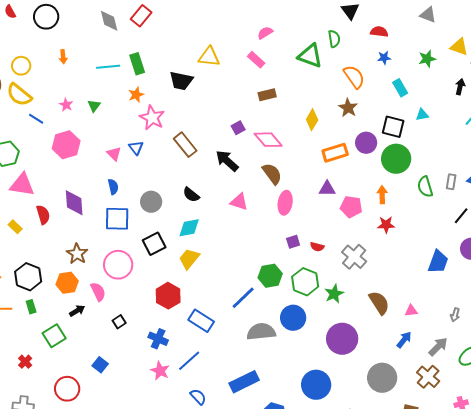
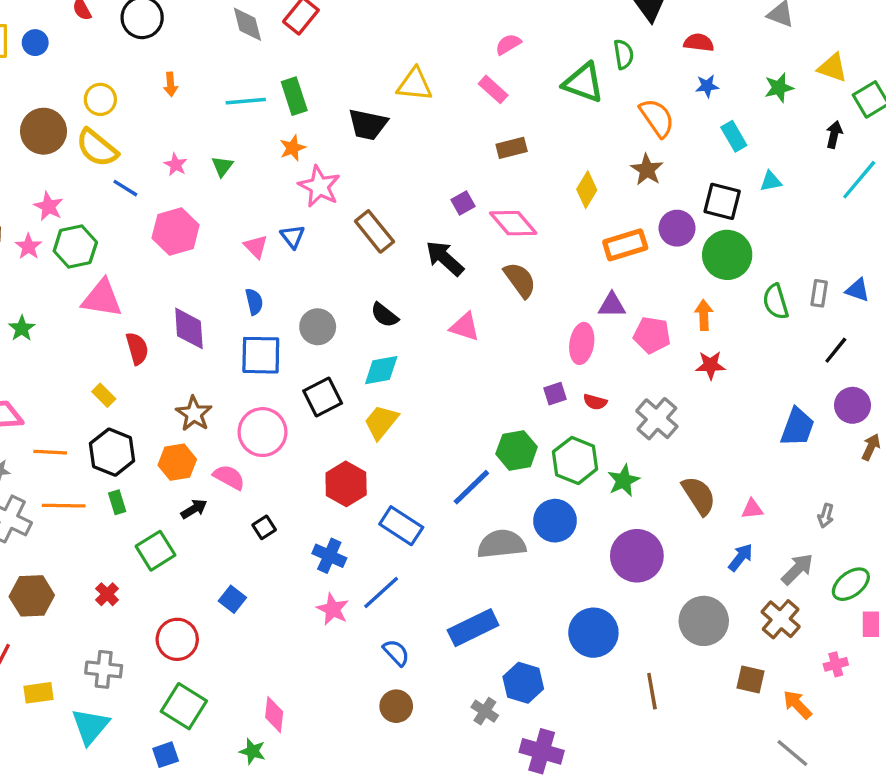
pink ellipse: (285, 203) -> (582, 343), moved
yellow rectangle: (15, 227) -> (104, 395), moved
pink semicircle: (98, 292) -> (229, 477), turned -36

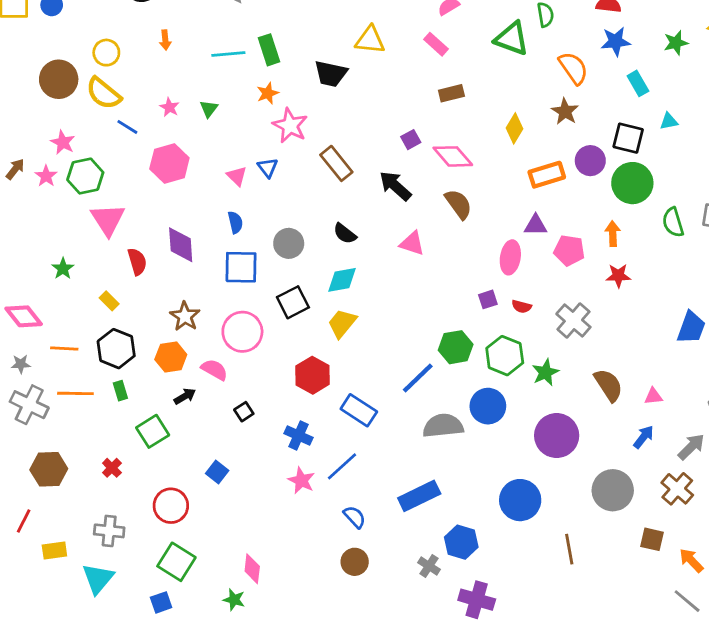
blue star: (707, 86) -> (616, 41), size x1.5
pink triangle: (102, 298) -> (108, 220), turned 48
green star: (22, 328) -> (63, 269), moved

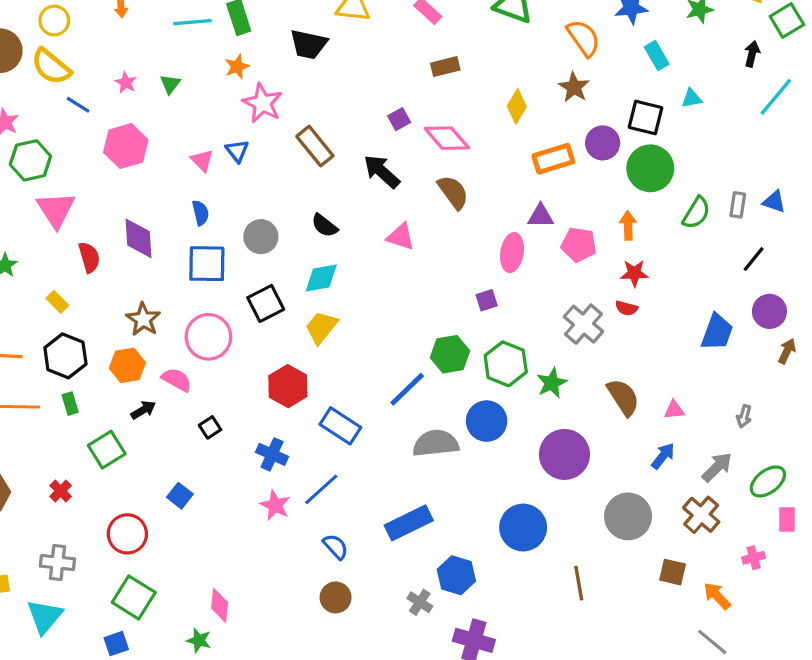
green semicircle: (673, 222) -> (696, 213), turned -132
red semicircle: (522, 306) -> (626, 308), moved

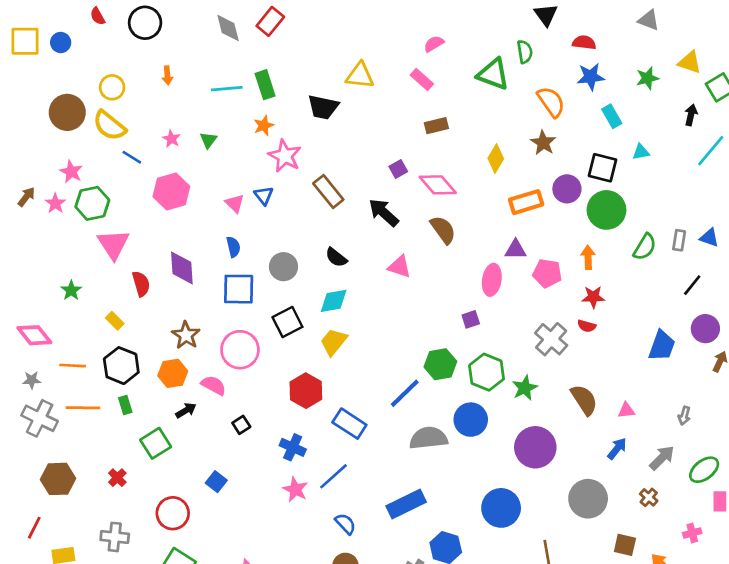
brown cross: (701, 515) -> (649, 497), size x0.6

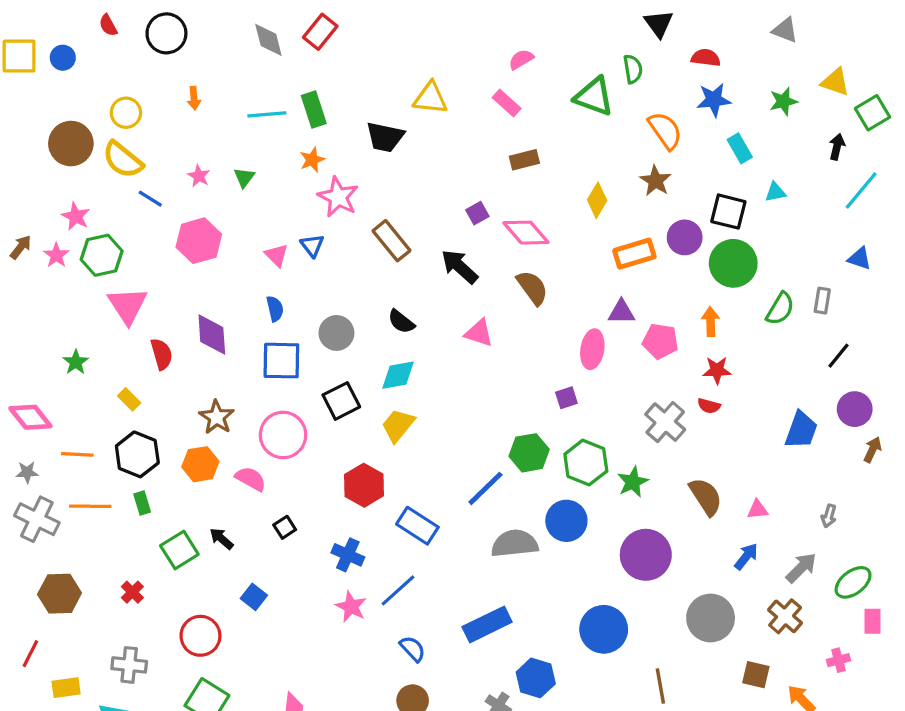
blue triangle: (709, 238) -> (860, 258), moved
black arrow: (186, 410) -> (221, 539), moved, turned -108
brown cross: (649, 497) -> (785, 616), size x1.5

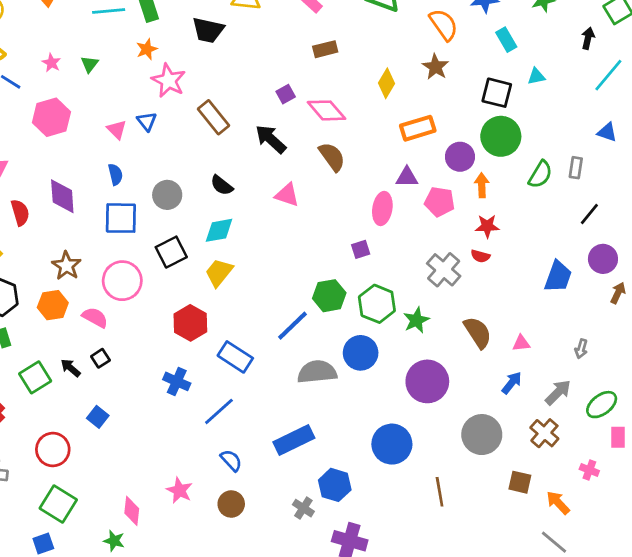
purple circle: (685, 237) -> (460, 157), moved
black square: (285, 527) -> (100, 358), moved
pink star: (351, 607) -> (179, 490), moved
pink cross: (838, 660) -> (589, 470), turned 36

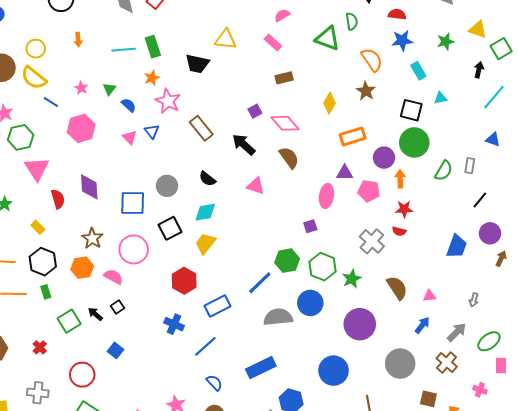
blue semicircle: (115, 174) -> (129, 105), moved, turned -35
blue rectangle: (235, 357) -> (217, 306), turned -60

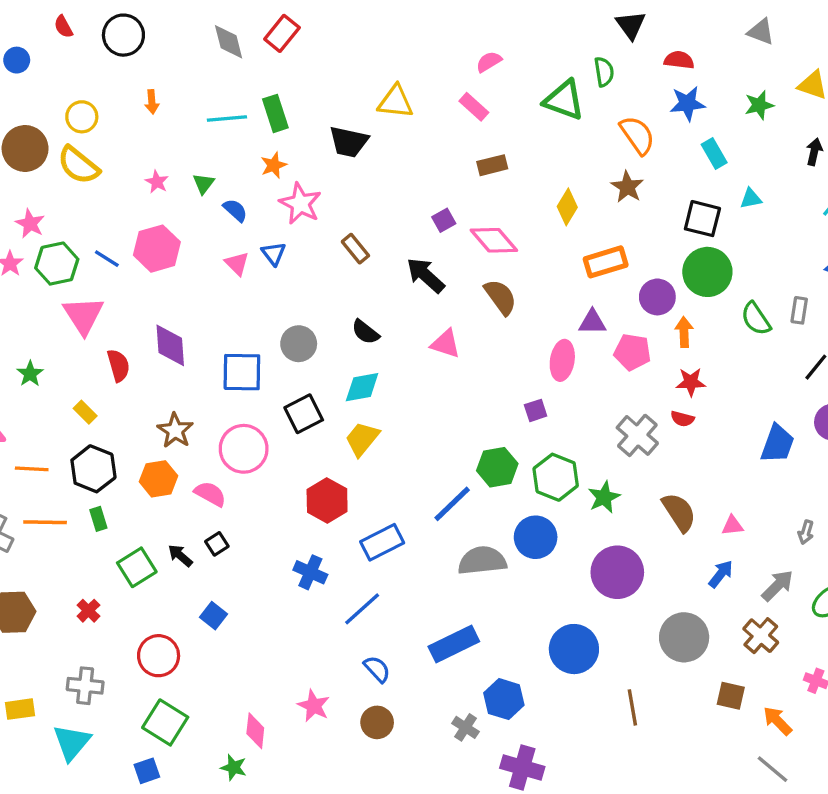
blue line: (51, 102) -> (107, 259), moved
brown rectangle: (201, 128) -> (355, 249), size x0.7
green semicircle: (444, 171) -> (756, 319), turned 115

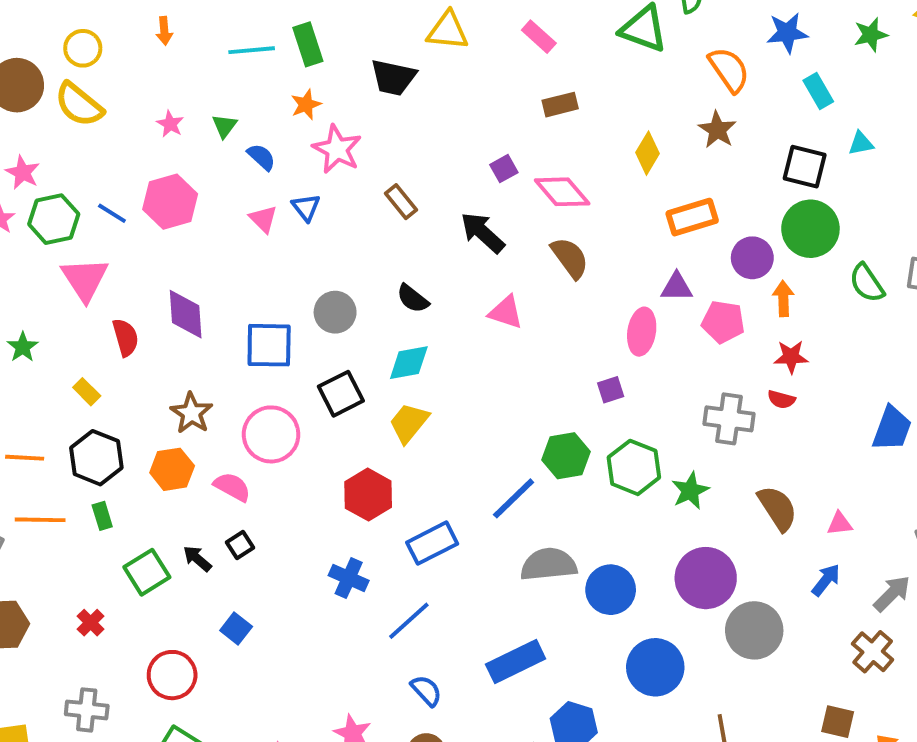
gray cross: (637, 435) -> (729, 419), turned -33
blue circle: (536, 537) -> (611, 590), moved
gray circle: (684, 637) -> (754, 630), moved

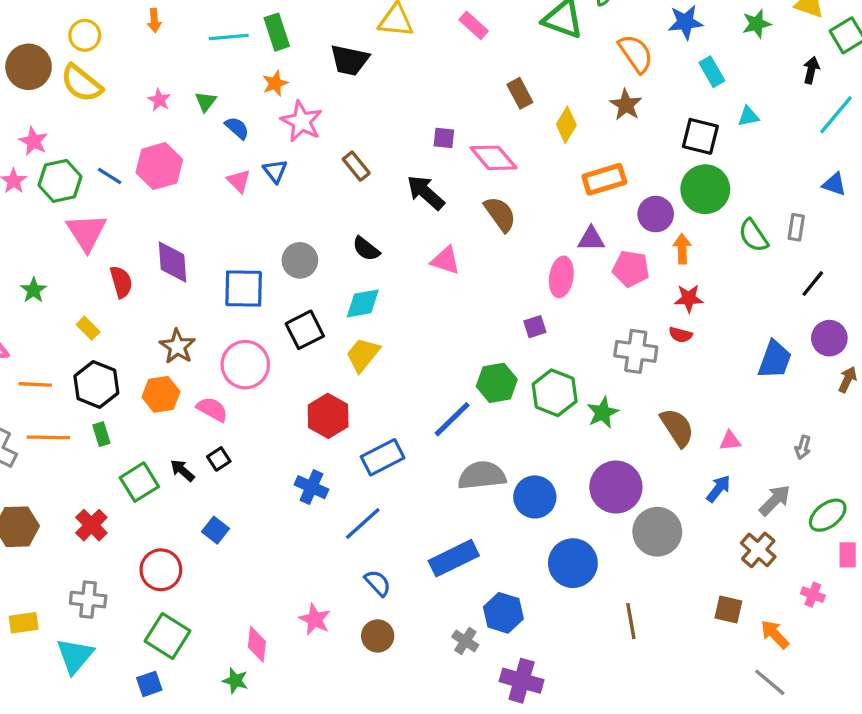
brown rectangle: (560, 105) -> (520, 93), moved, turned 76
purple square: (504, 169) -> (444, 138), turned 35
red cross: (91, 623) -> (91, 525), size x1.4

